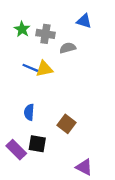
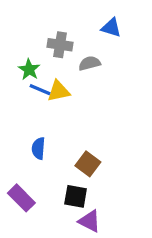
green star: (22, 29) -> (29, 69), moved
black square: (37, 144) -> (76, 196), moved
purple triangle: (84, 167) -> (89, 221), moved

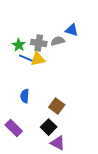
blue triangle: (111, 28) -> (72, 30), moved
gray cross: (60, 45) -> (39, 43), moved
black square: (76, 196) -> (49, 127), turned 35

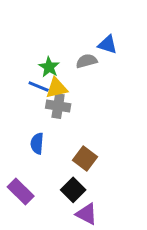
gray cross: (39, 43) -> (58, 106), moved
green star: (19, 45) -> (49, 67), moved

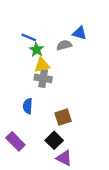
blue line: (39, 87) -> (29, 37), moved
brown square: (85, 158) -> (63, 117), turned 35

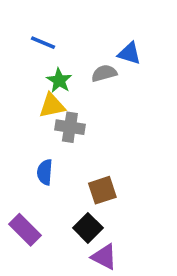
blue line: (29, 37) -> (43, 43), moved
yellow triangle: (42, 65) -> (52, 106), moved

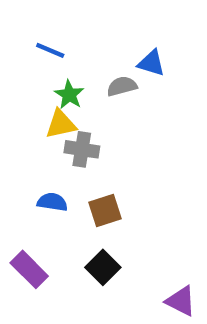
blue semicircle: (45, 172) -> (52, 202), turned 95
brown square: (102, 190) -> (105, 210), moved
purple triangle: (104, 257) -> (181, 301), moved

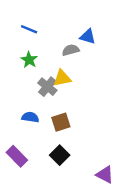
green star: (69, 95) -> (29, 60), moved
yellow triangle: (61, 124) -> (62, 78), moved
gray cross: (82, 149) -> (47, 87), turned 30

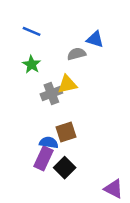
gray cross: (47, 87) -> (51, 94), turned 30
blue semicircle: (30, 117) -> (49, 143), moved
purple rectangle: (17, 156) -> (43, 158), moved, turned 70

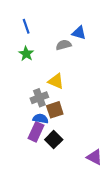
blue line: (32, 31) -> (26, 26), turned 48
yellow triangle: (67, 84) -> (56, 81), moved, turned 35
gray cross: (51, 94) -> (39, 98), moved

